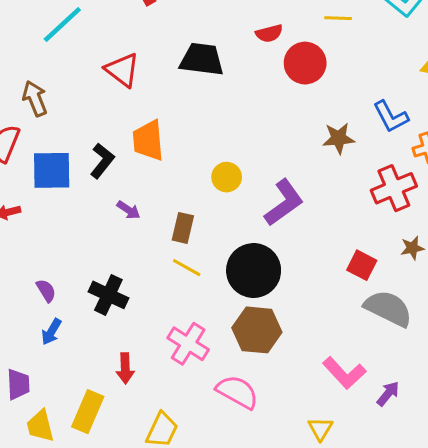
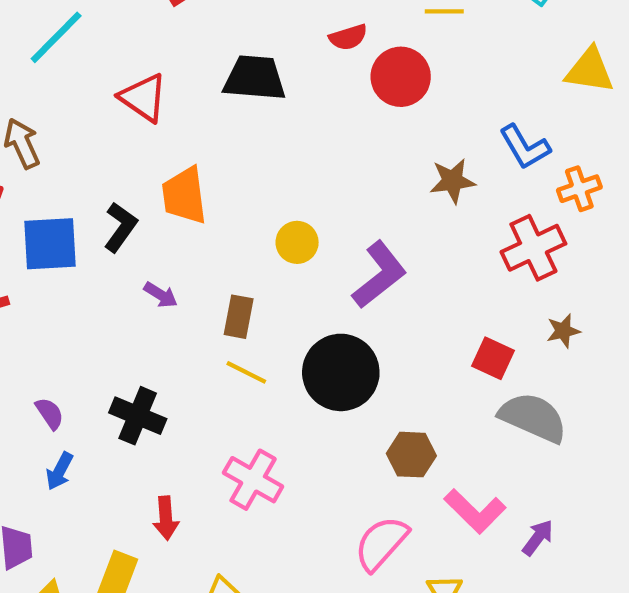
brown hexagon: (257, 330) -> (411, 455), moved, size x0.7
pink semicircle: (237, 392) -> (381, 543), moved, turned -75

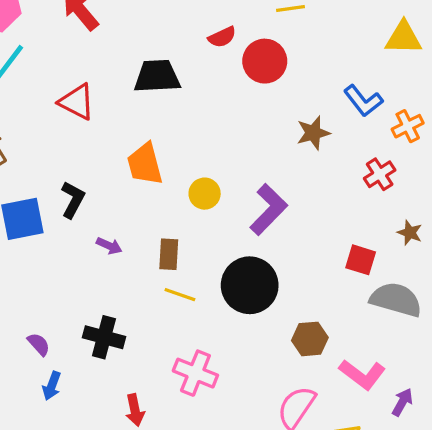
orange trapezoid: (184, 196) -> (145, 164), moved
red cross: (533, 248) -> (380, 174), size x0.7
brown star: (563, 331) -> (410, 233), turned -30
purple arrow: (538, 538) -> (402, 402), moved

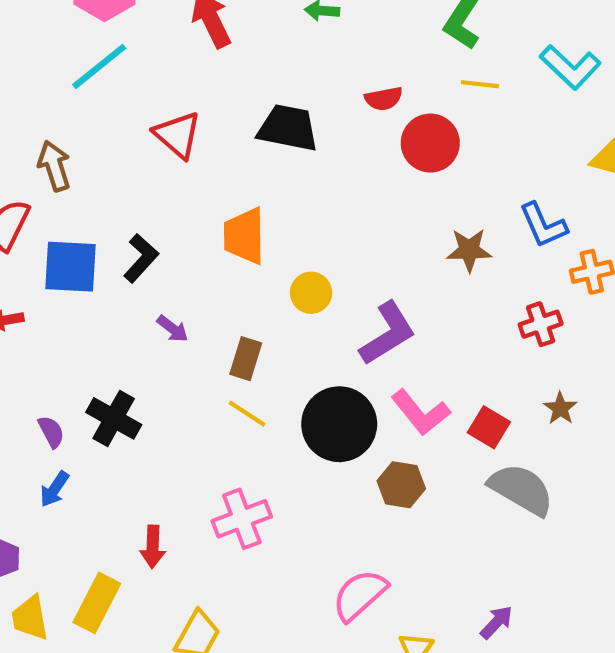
black cross: (104, 337) -> (114, 418), moved
brown hexagon: (310, 339) -> (401, 485), moved
pink cross: (195, 373) -> (242, 519), turned 33
pink L-shape: (362, 374) -> (421, 413), moved

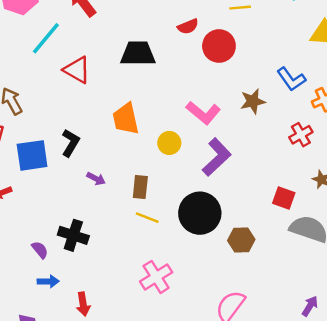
cyan line: (99, 66) -> (46, 38), moved
pink L-shape: (421, 413) -> (203, 113), moved
blue arrow: (54, 489) -> (48, 281), turned -114
red arrow: (153, 547) -> (83, 304), moved

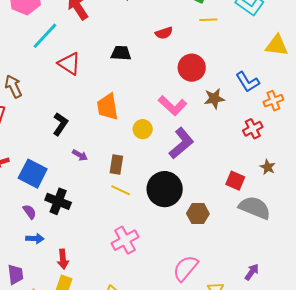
red circle: (219, 46) -> (192, 68), moved
black trapezoid: (138, 54) -> (121, 53), size x0.7
blue square: (32, 155) -> (33, 174), moved, turned 32

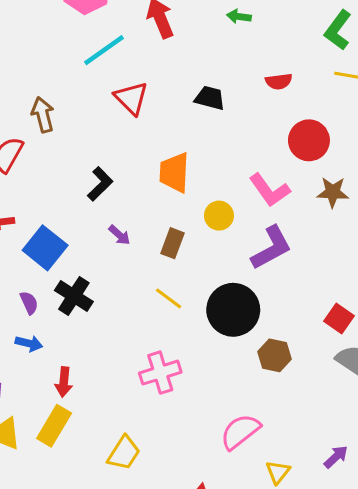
brown rectangle: (116, 164) -> (173, 243), moved

